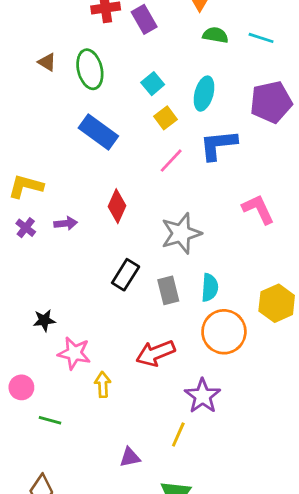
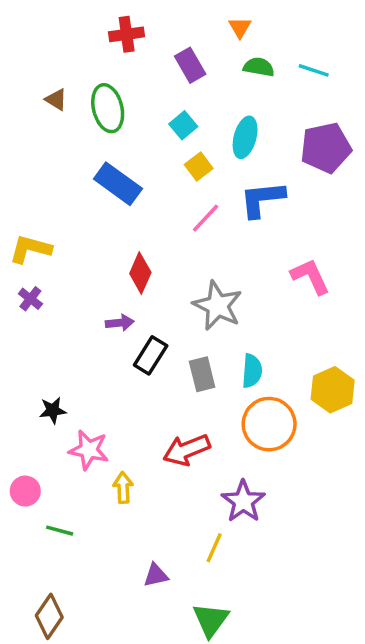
purple rectangle: (144, 19) -> (190, 65), moved
purple arrow: (66, 223) -> (120, 323), moved
gray star: (181, 233) -> (218, 306), turned -30

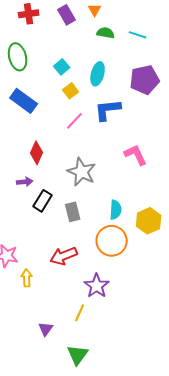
purple rectangle: (190, 65) -> (67, 15), moved
cyan semicircle: (252, 371) -> (116, 210), moved
purple triangle: (156, 575) -> (46, 329), turned -42

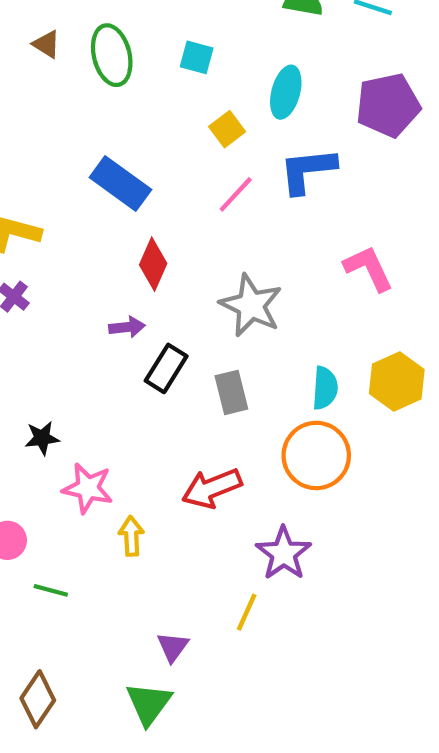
cyan square: (62, 67) -> (197, 57), moved, turned -35
blue rectangle: (24, 101) -> (120, 184), moved
yellow hexagon: (149, 221) -> (397, 382), moved
green triangle: (78, 355) -> (149, 704), moved

